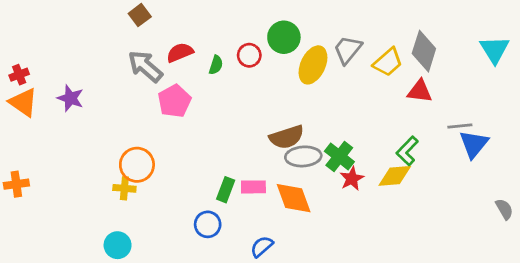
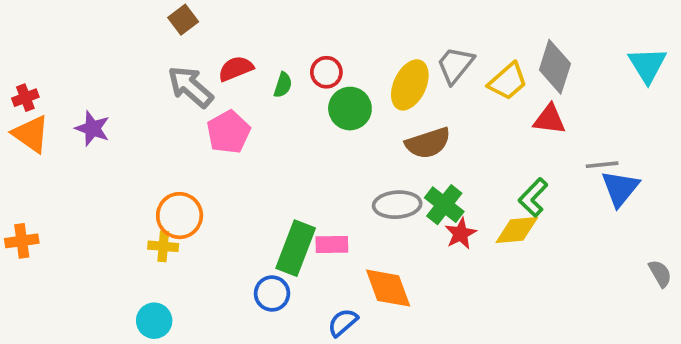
green circle: (284, 37) -> (350, 109), moved
brown semicircle: (287, 137) -> (428, 143), moved
green rectangle: (226, 190) -> (296, 248), size x1.6
orange diamond: (294, 198) -> (388, 288), moved

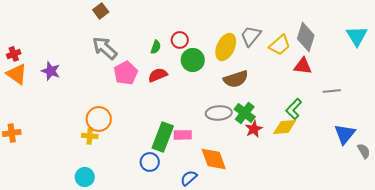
red semicircle: (236, 69) -> (158, 75), moved
blue triangle: (620, 188) -> (345, 134), moved

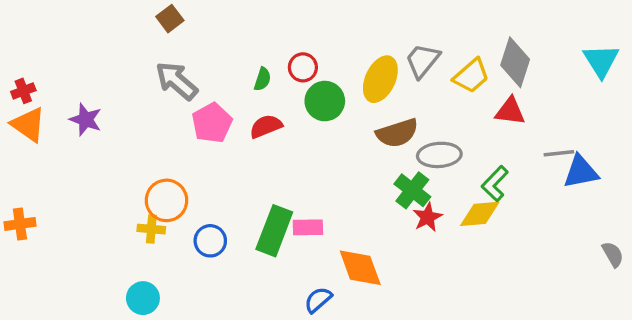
gray ellipse: (219, 113) -> (439, 155), moved
blue triangle: (345, 134) -> (581, 172), moved, turned 40
blue circle: (150, 162) -> (210, 241), moved

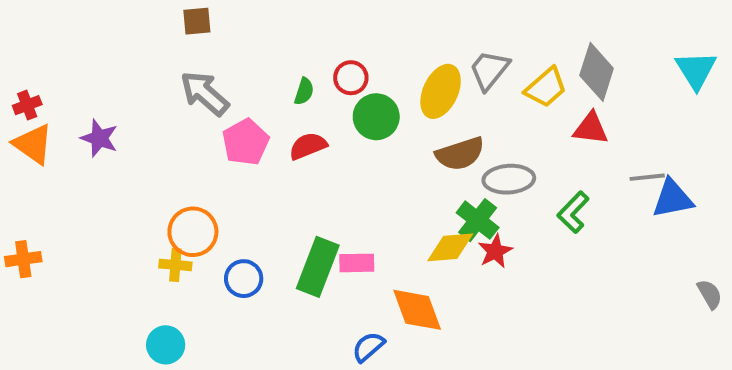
brown square: (170, 19) -> (197, 21), turned 32
yellow diamond: (480, 214) -> (450, 247), moved

